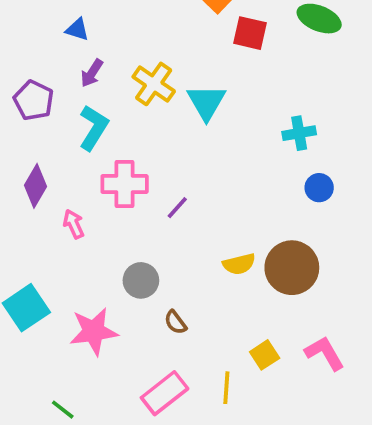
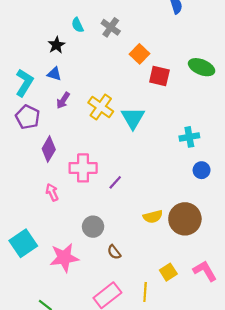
cyan L-shape: (94, 128) -> (24, 83), moved
purple diamond: (35, 186) -> (49, 149), moved

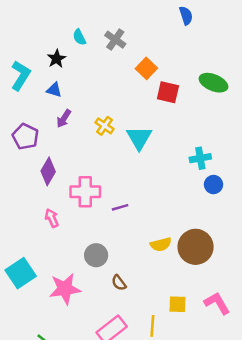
cyan L-shape: (24, 83) -> (21, 75), moved
yellow cross: (101, 107) -> (104, 126), size x0.7
blue circle: (202, 170) -> (214, 185), moved
purple line: (115, 182) -> (120, 207), turned 32
yellow square: (168, 272) -> (178, 304), turned 35

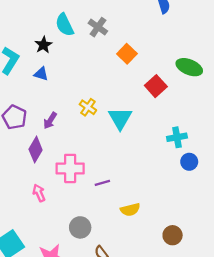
cyan semicircle: (79, 37) -> (65, 25), size x1.5
red square: (168, 92) -> (156, 86), moved, turned 35
purple arrow: (64, 119) -> (50, 121), moved
yellow semicircle: (161, 244) -> (130, 210), moved
brown circle: (196, 247) -> (173, 235), moved, size x0.6

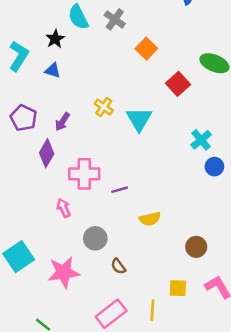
cyan cross: (177, 137) -> (201, 140), turned -30
pink arrow: (39, 193) -> (64, 208), moved

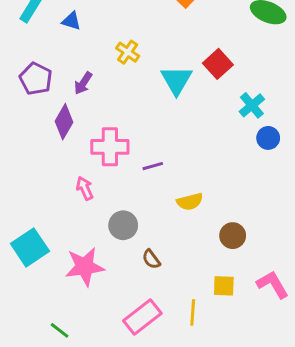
red square: (178, 84) -> (218, 64), moved
yellow cross: (104, 107) -> (128, 52), moved
brown circle: (196, 247) -> (233, 236), moved

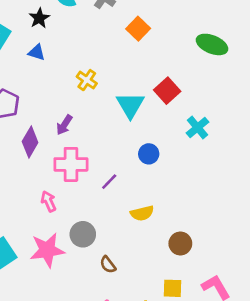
purple arrow: (83, 83) -> (64, 125), moved
blue circle: (268, 138) -> (149, 154), moved
purple line: (153, 166) -> (109, 182), turned -30
pink star: (85, 267) -> (47, 250), moved

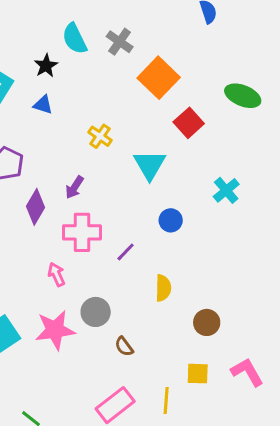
orange square: (138, 29) -> (159, 78), size x1.5
red square: (167, 91) -> (189, 123), moved
yellow semicircle: (142, 213) -> (163, 288), turned -75

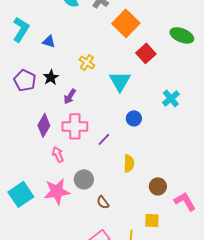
black star: (46, 66) -> (51, 77), moved
purple diamond: (35, 207) -> (44, 125), moved
pink L-shape: (247, 372) -> (185, 201), moved

